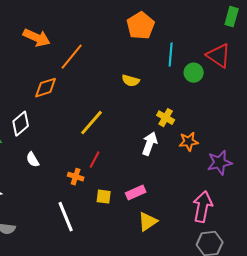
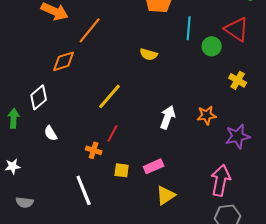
yellow cross: (166, 118) -> (238, 80), moved

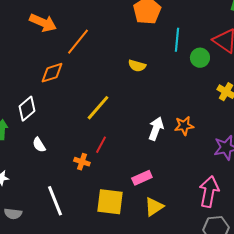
orange star: (207, 115) -> (184, 126), moved
yellow square: (122, 170) -> (110, 202), moved, size x1.8
white line: (84, 190) -> (55, 201), moved

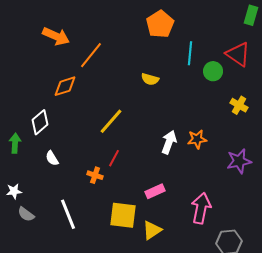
pink arrow: (209, 192) -> (201, 208), moved
yellow triangle: (154, 207) -> (152, 230), moved
gray semicircle: (13, 214) -> (26, 214), moved, turned 30

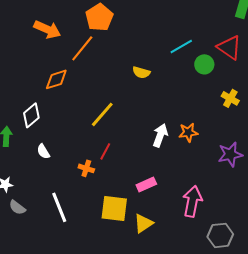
orange pentagon: (160, 24) -> (99, 17), moved
cyan line: (190, 53) -> (181, 46), turned 55

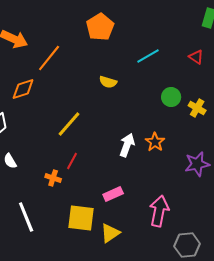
orange pentagon: (99, 17) -> (100, 27), moved
red triangle: (229, 47) -> (196, 57), size x0.6
green circle: (204, 64) -> (171, 97), moved
orange star: (188, 132) -> (155, 142), turned -30

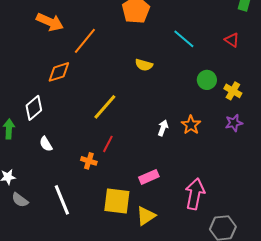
cyan line: (148, 56) -> (184, 39), turned 70
white arrow: (127, 145) -> (163, 128), size x0.7
purple star: (197, 164) -> (234, 123), moved, size x0.7

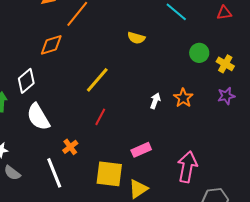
red triangle: (232, 40) -> (224, 13), turned -42
white semicircle: (46, 144) -> (38, 117), size x1.8
orange cross: (89, 161) -> (70, 147), moved, turned 35

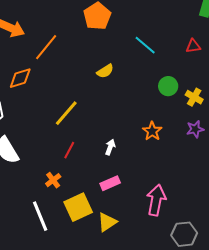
yellow semicircle: (136, 38) -> (105, 71), turned -48
white arrow: (155, 101) -> (110, 147), moved
orange cross: (70, 147) -> (53, 180), moved
white line: (54, 173) -> (40, 216), moved
yellow square: (109, 174) -> (78, 207), turned -32

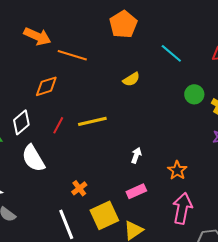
orange line: (46, 47) -> (72, 55), turned 68
yellow line: (66, 113) -> (92, 121), turned 36
orange star: (152, 131) -> (177, 170), moved
red line: (69, 150) -> (58, 125), moved

